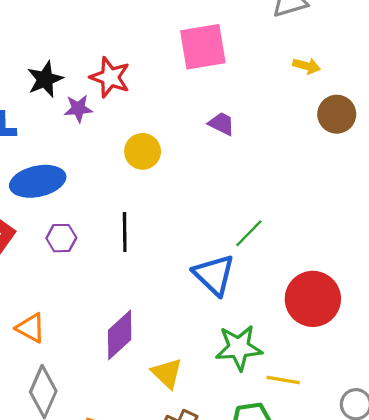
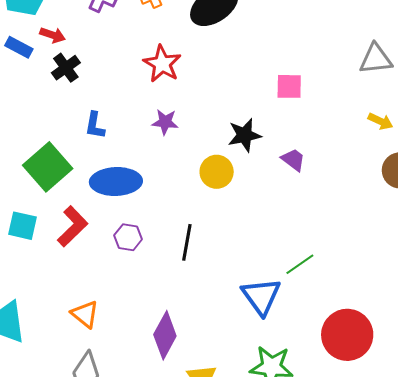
pink square: (203, 47) -> (289, 86), size x0.6
red star: (110, 77) -> (162, 64), moved
black star: (45, 79) -> (245, 135), moved
purple diamond: (120, 335) -> (165, 335), turned -30

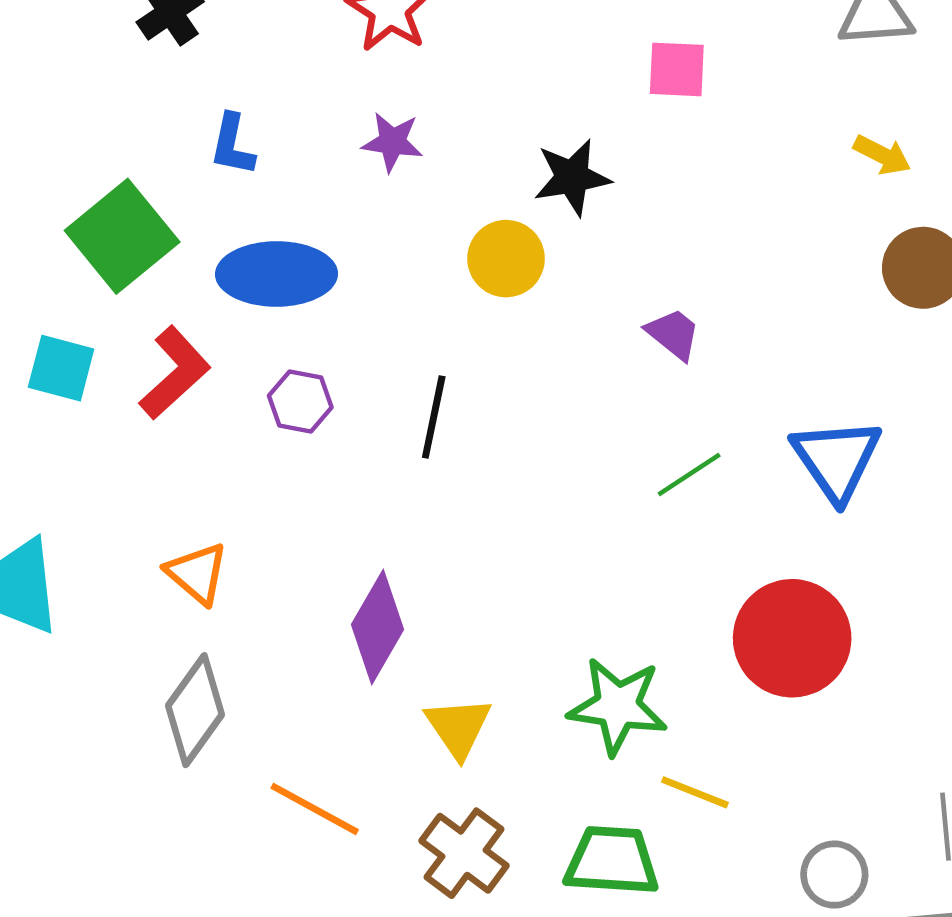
purple trapezoid: (293, 160) -> (673, 334), moved
blue triangle: (261, 296) -> (837, 459), moved

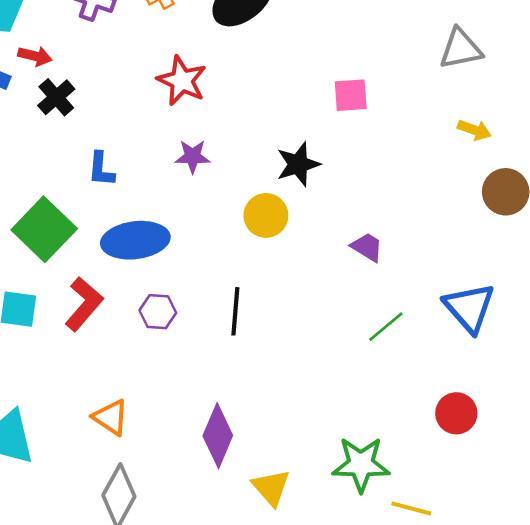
red circle: (792, 638) -> (456, 413), size x0.6

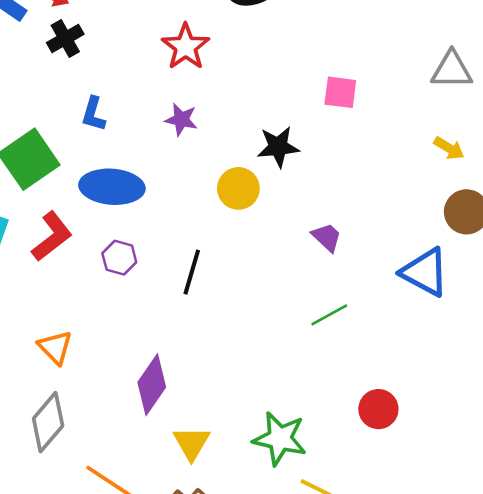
blue triangle: (469, 308) -> (425, 272), moved, turned -32

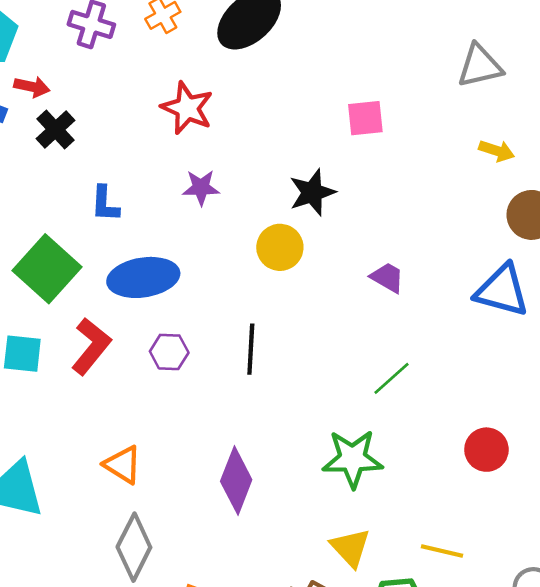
green line: (329, 315) -> (391, 378), moved
green star: (280, 439) -> (353, 459), moved
yellow triangle: (192, 443) -> (350, 548), moved

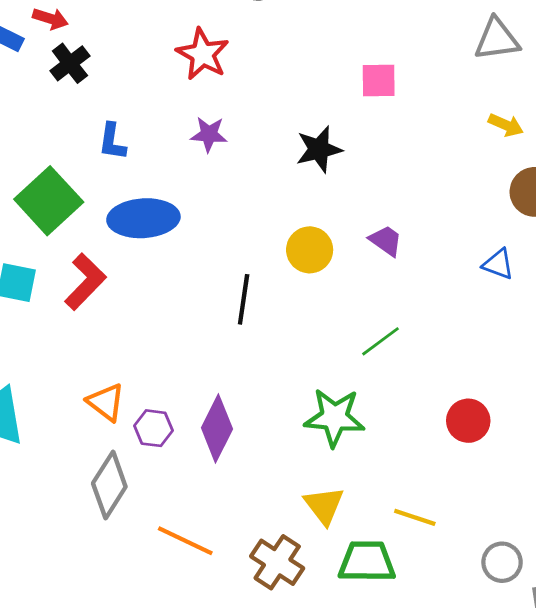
yellow circle: (280, 247) -> (310, 250), moved
blue triangle: (502, 290) -> (498, 264), size x0.6
purple hexagon: (169, 352) -> (153, 428), moved

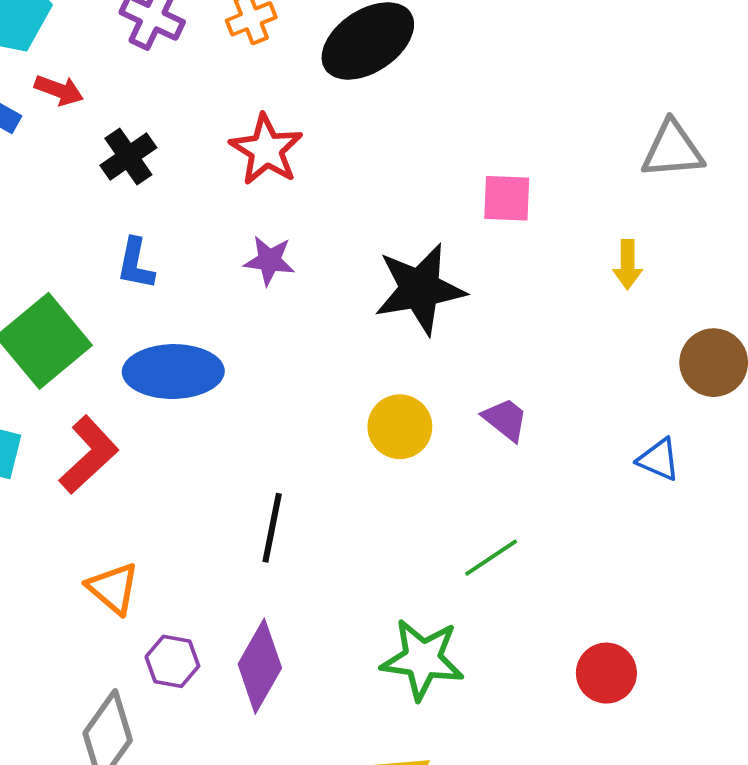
black cross: (70, 63) -> (128, 156), moved
yellow arrow: (506, 125) -> (628, 265), moved, turned 64
black star: (319, 149) -> (420, 289), size x1.4
black line: (244, 299) -> (272, 528), moved
orange triangle: (106, 402) -> (113, 588), moved

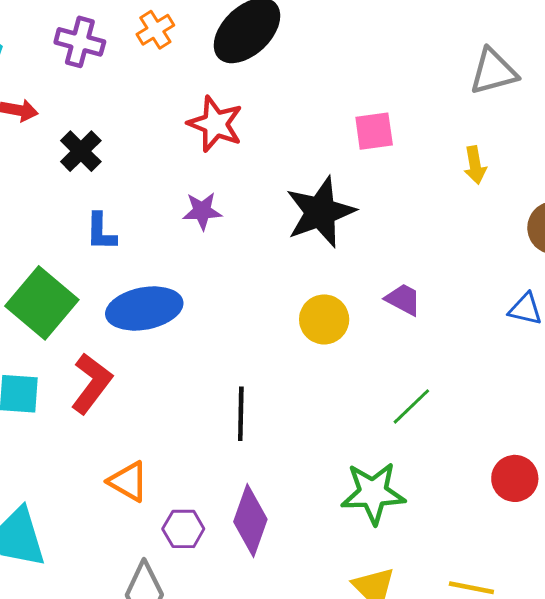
red star: (266, 150) -> (215, 124), moved

